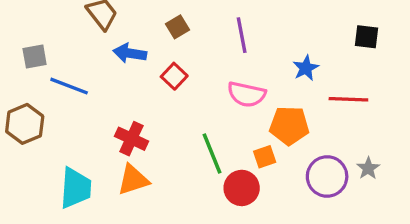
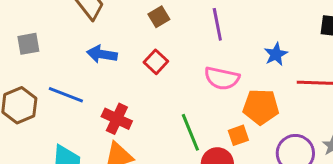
blue arrow: (130, 53) -> (102, 54), moved
blue line: (69, 86) -> (66, 95), moved

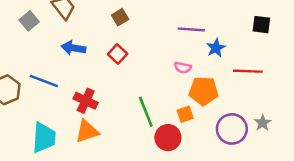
purple line: (217, 24) -> (191, 29), moved, turned -75
gray square: (28, 44) -> (29, 21), moved, turned -30
pink semicircle: (222, 78) -> (183, 68), moved, size x0.6

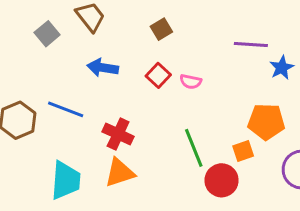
pink semicircle: (183, 68) -> (191, 82), moved

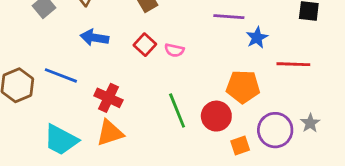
orange square: (243, 151) -> (240, 145), moved
cyan trapezoid: (66, 180) -> (61, 140), turned 114
red circle: (222, 180) -> (216, 116), moved

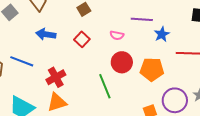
pink semicircle: (174, 50) -> (117, 35), moved
red cross: (108, 98) -> (56, 77), turned 36
red circle: (216, 116) -> (122, 62), moved

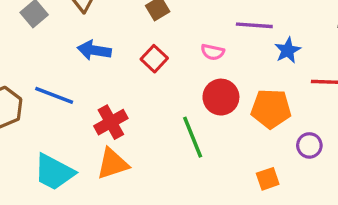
purple circle: (175, 100) -> (309, 145), moved, size x0.6

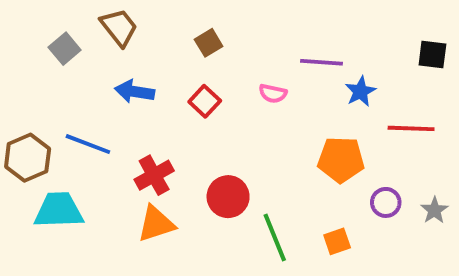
red circle: (221, 97) -> (228, 197), moved
green line: (193, 137) -> (275, 237), moved
cyan trapezoid: (54, 172) -> (59, 210), moved, turned 150

